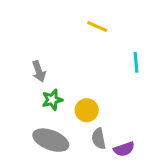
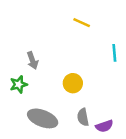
green star: (52, 100) -> (19, 84), moved
yellow circle: (87, 110) -> (73, 83), moved

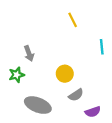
yellow line: (82, 23) -> (73, 20), turned 40
gray semicircle: (83, 117) -> (76, 95), moved, turned -112

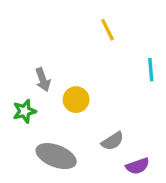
yellow circle: (65, 74) -> (76, 100), moved

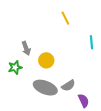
gray ellipse: (56, 156) -> (45, 88), moved
purple semicircle: (138, 166) -> (84, 101), turned -96

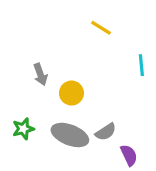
yellow line: (65, 18) -> (101, 28), turned -32
green star: (15, 67) -> (23, 129), moved

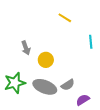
green star: (23, 129) -> (15, 83), size x1.5
purple semicircle: (129, 155) -> (83, 100), turned -96

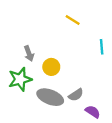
green star: (15, 83) -> (20, 79), moved
purple semicircle: (83, 100) -> (93, 112), turned 64

